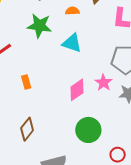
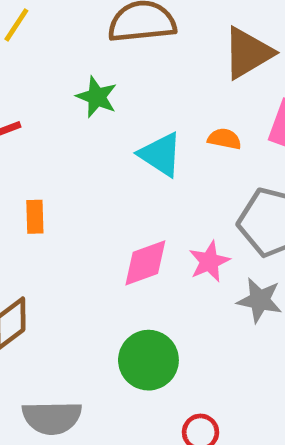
orange semicircle: (72, 11) -> (224, 139), moved
green star: (39, 26) -> (97, 97), size x0.7

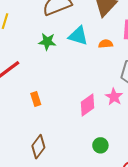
cyan triangle: (161, 154) -> (78, 36), moved
green circle: (148, 360) -> (100, 145), size x0.6

